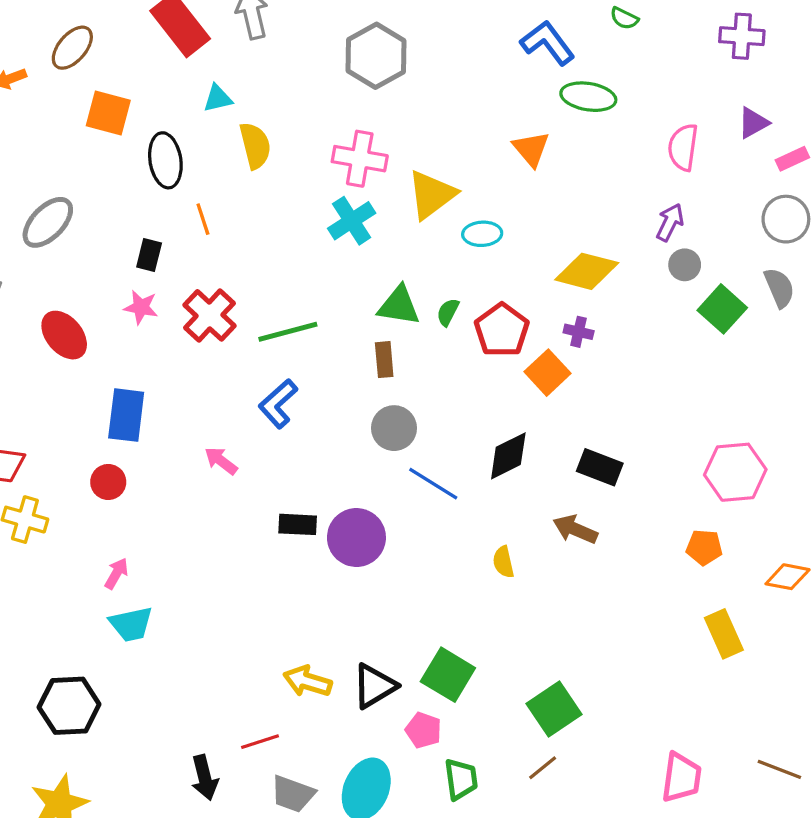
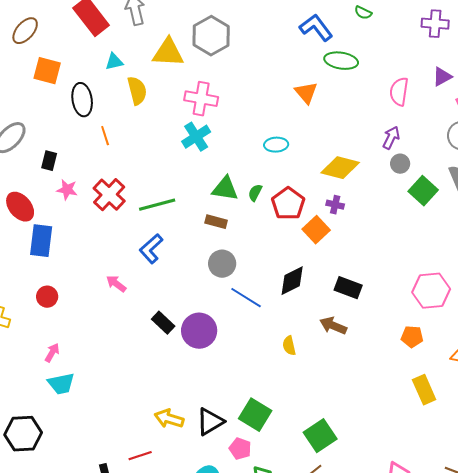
yellow triangle: (432, 195) -> (168, 53), moved, turned 40
black rectangle: (149, 255) -> (49, 161), moved
brown rectangle: (384, 360) -> (216, 222), turned -70
blue rectangle: (126, 415) -> (41, 241), moved
black rectangle: (298, 524) -> (163, 323), turned 40

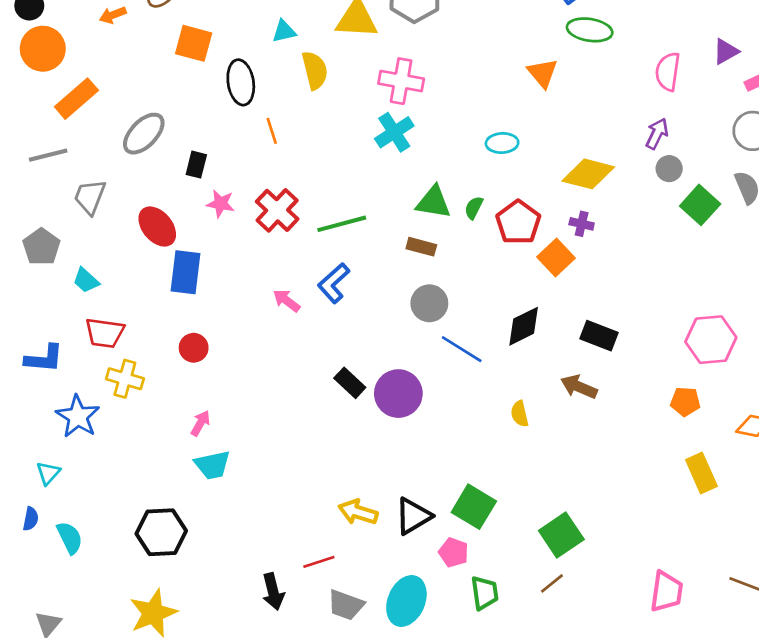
pink arrow: (116, 284) -> (287, 301), moved

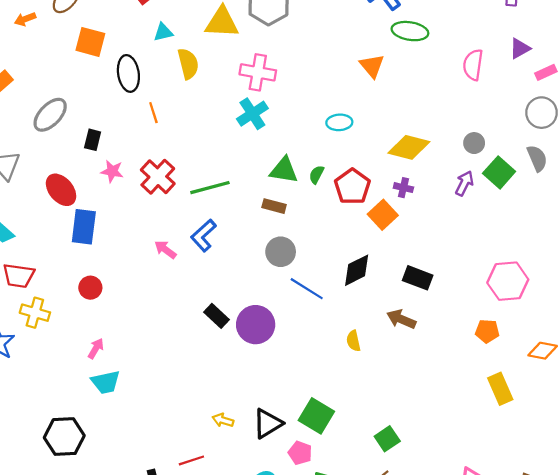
purple arrow: (657, 134) -> (464, 183), moved
yellow arrow: (358, 512) -> (223, 420), size x0.7
green square: (561, 535) -> (387, 439), size x0.7

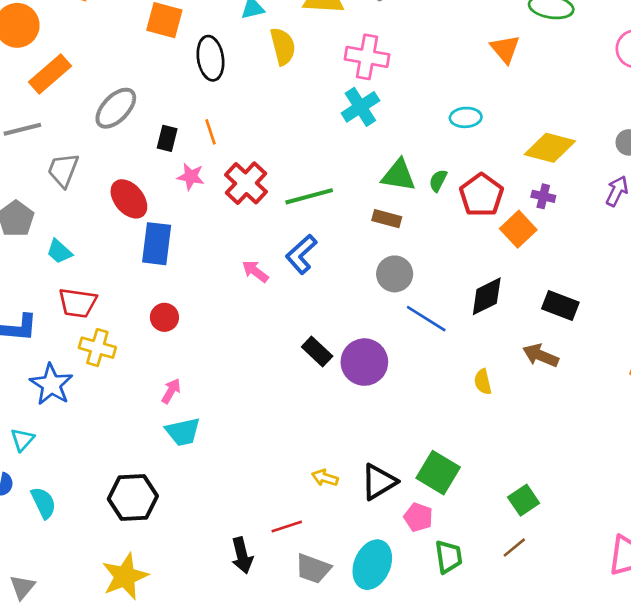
orange line: (153, 113) -> (210, 132), moved

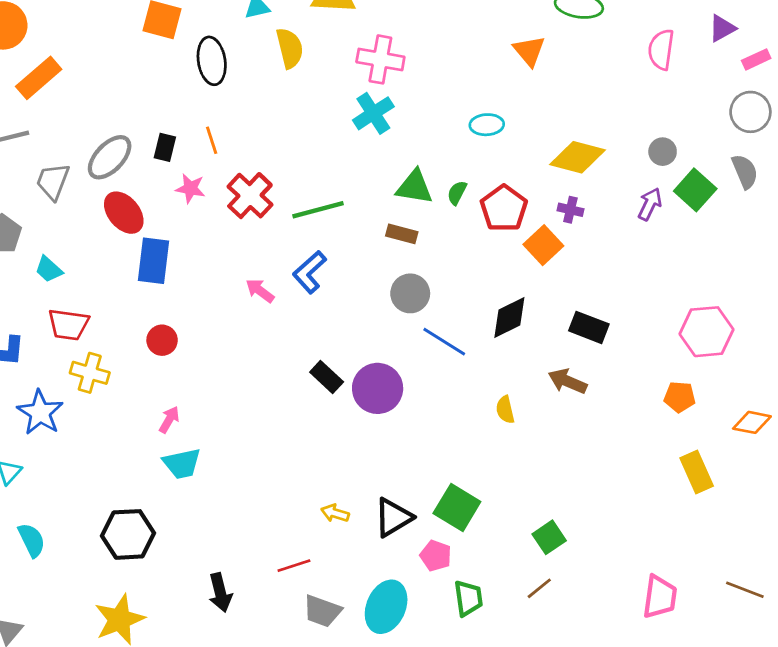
gray ellipse: (116, 108) -> (110, 157), moved
black arrow: (242, 555) -> (220, 593), moved

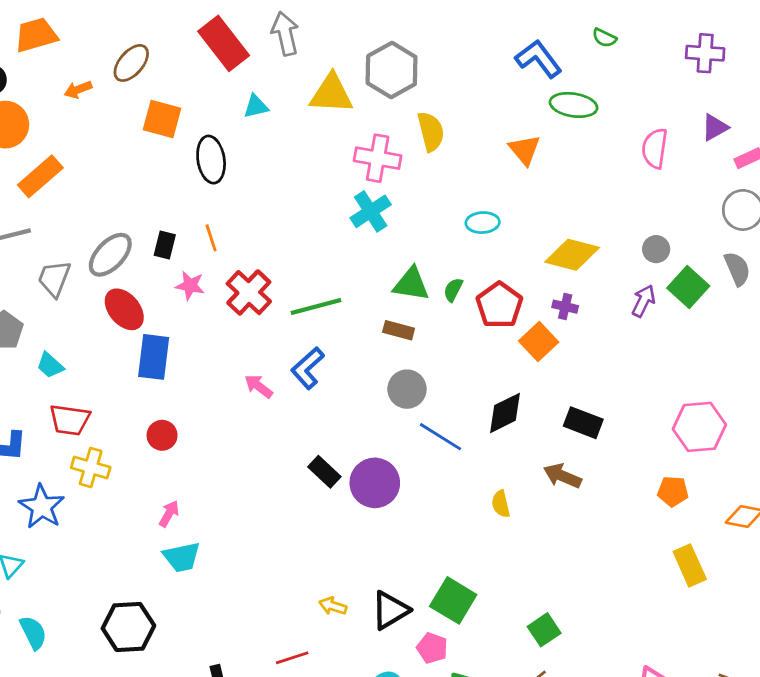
yellow semicircle: (290, 48) -> (431, 132), moved

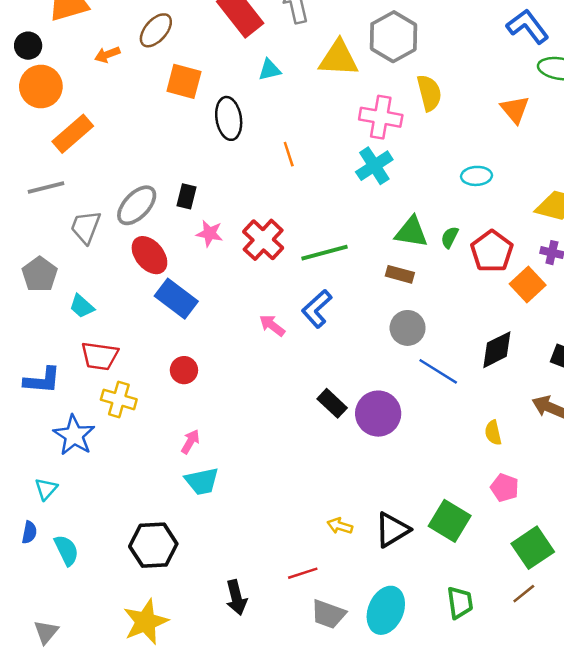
orange line: (211, 238) -> (289, 154), moved
blue rectangle: (154, 357) -> (176, 299), turned -60
green square: (544, 630) -> (533, 548), size x1.4
pink pentagon: (432, 648) -> (505, 488), moved

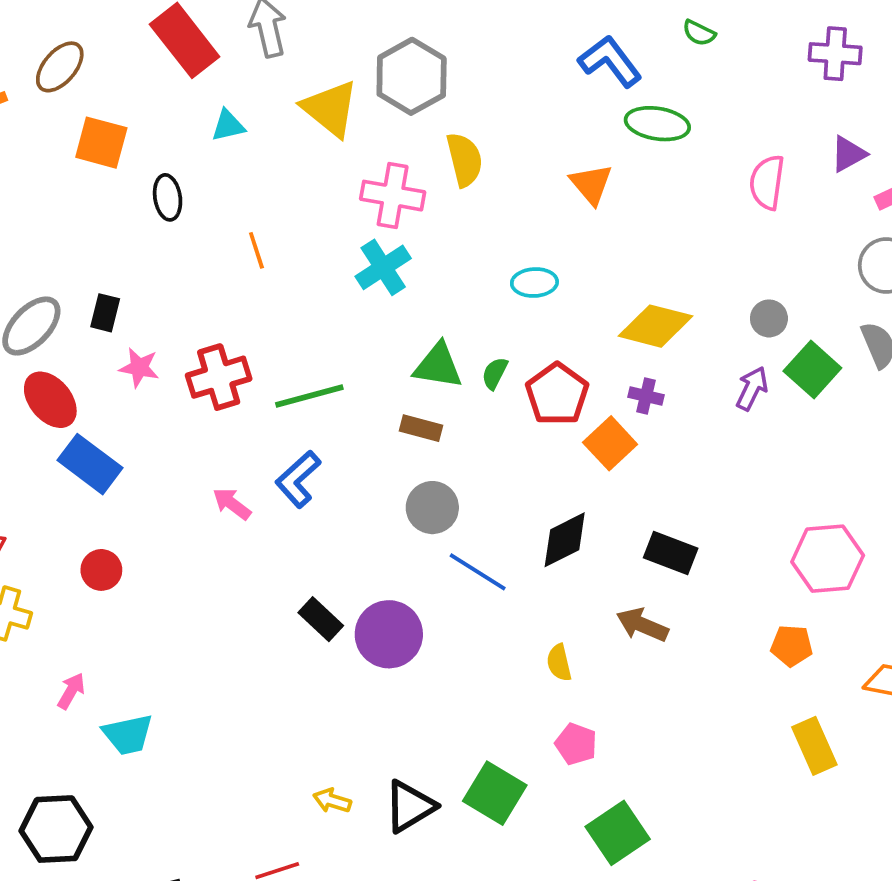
yellow triangle: (339, 58) -> (330, 109), turned 36
black ellipse: (229, 118) -> (168, 197), size x0.7
red cross: (263, 240) -> (219, 377), turned 30
pink arrow: (190, 442) -> (71, 691), moved

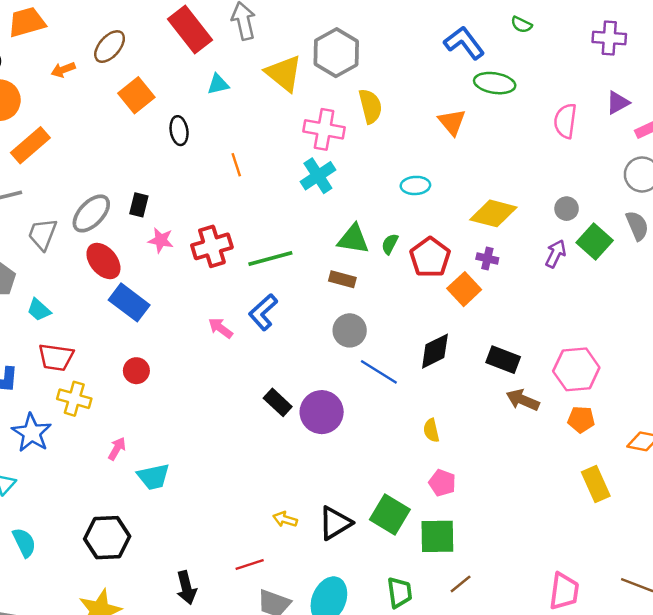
orange square: (101, 143) -> (136, 95), turned 36
pink hexagon: (828, 559) -> (576, 369), moved
brown arrow: (642, 625) -> (523, 400), moved
green square: (618, 833) -> (437, 536), moved, turned 33

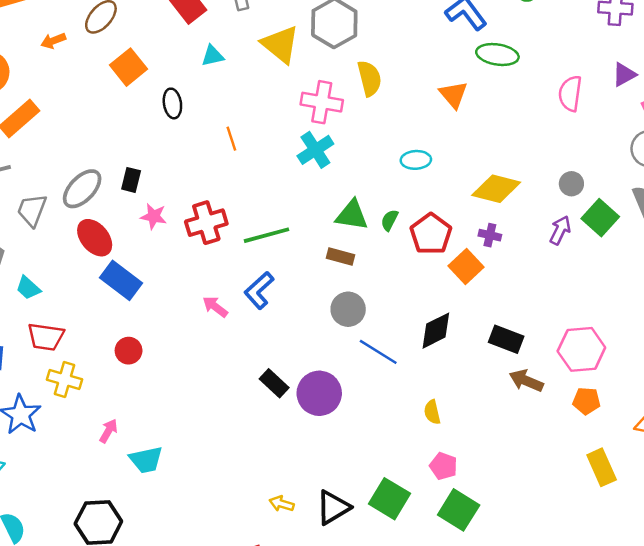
green square: (437, 536) -> (459, 510), moved, turned 33

